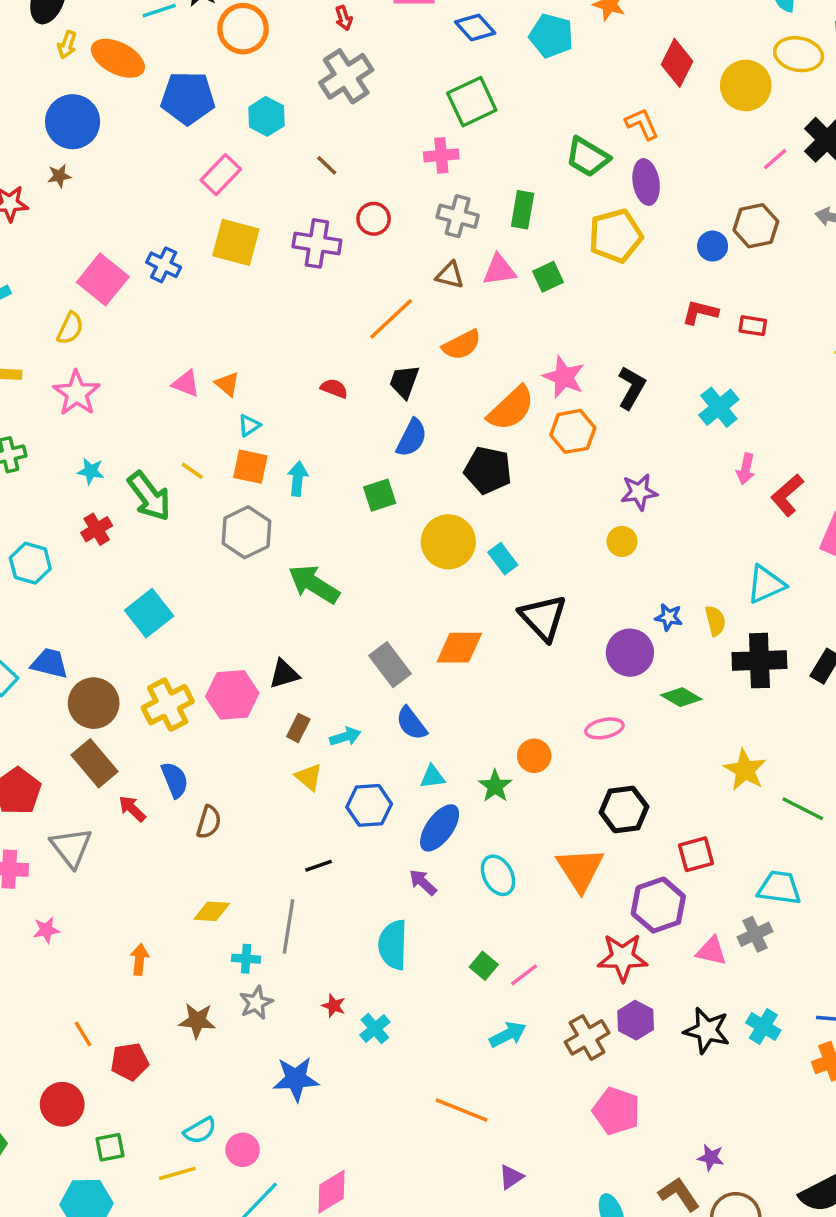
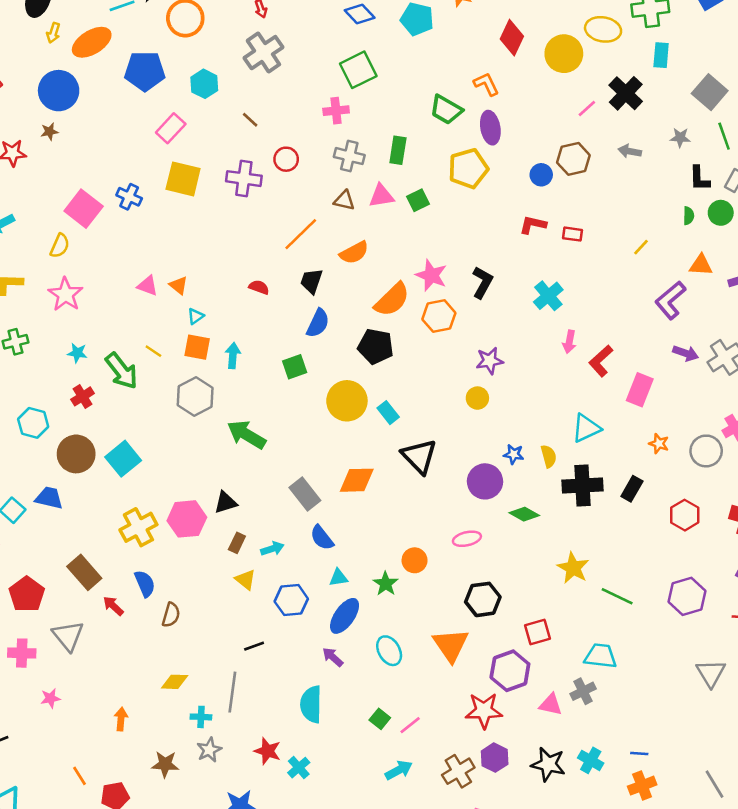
orange ellipse: (118, 58) -> (92, 42), turned -57
brown circle: (94, 703) -> (76, 454), moved
red star: (334, 1006) -> (268, 751), size x1.5

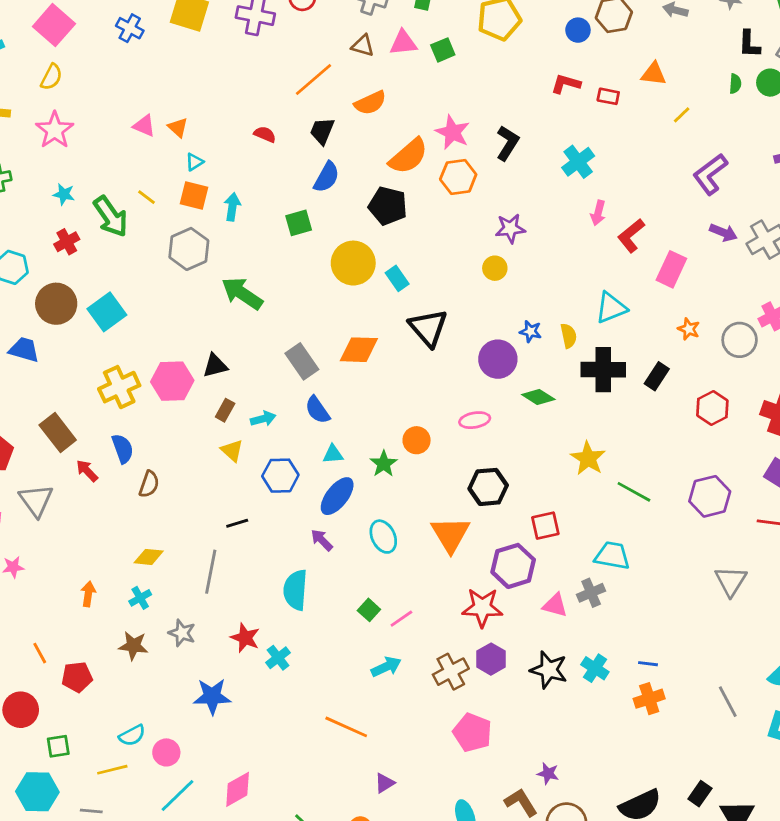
pink square: (84, 209) -> (54, 25), moved
orange triangle: (701, 265) -> (654, 74), moved
cyan cross: (201, 717) -> (140, 598), moved, turned -36
gray star: (209, 750) -> (182, 633), turned -30

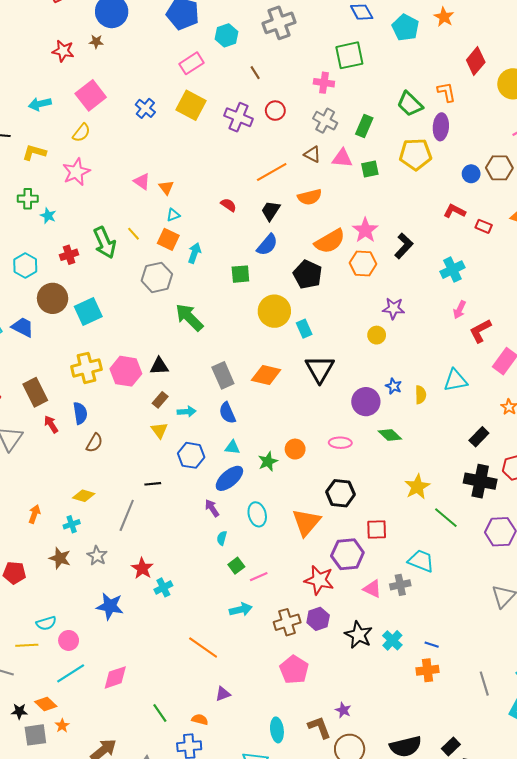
cyan star: (64, 194) -> (48, 216), moved
black cross: (603, 370) -> (480, 481), moved
cyan semicircle: (295, 590) -> (222, 538), moved, size x0.5

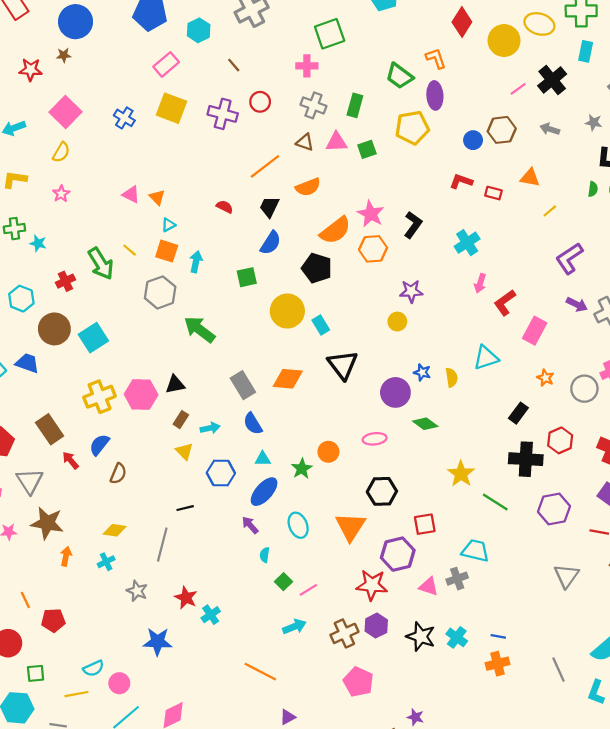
pink star: (76, 172) -> (61, 194), size x0.6
blue semicircle: (80, 413) -> (99, 445), turned -125
brown star: (60, 558) -> (47, 523), moved, size x1.4

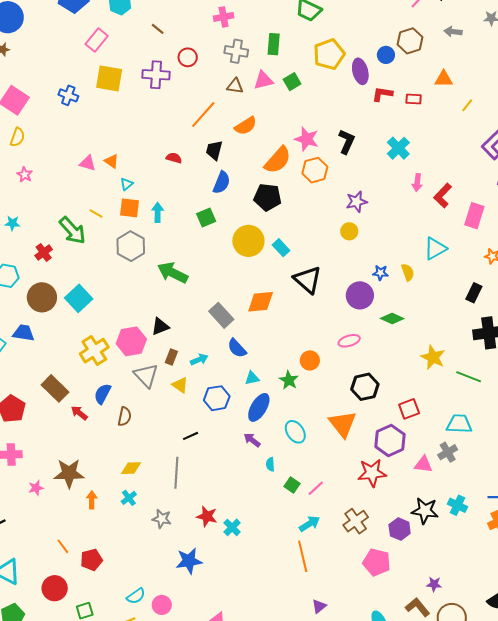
purple ellipse: (435, 95) -> (360, 71), moved
gray triangle: (30, 481) -> (146, 375), moved
purple hexagon: (376, 626) -> (400, 529), moved
orange line: (260, 672) -> (303, 556), moved, turned 60

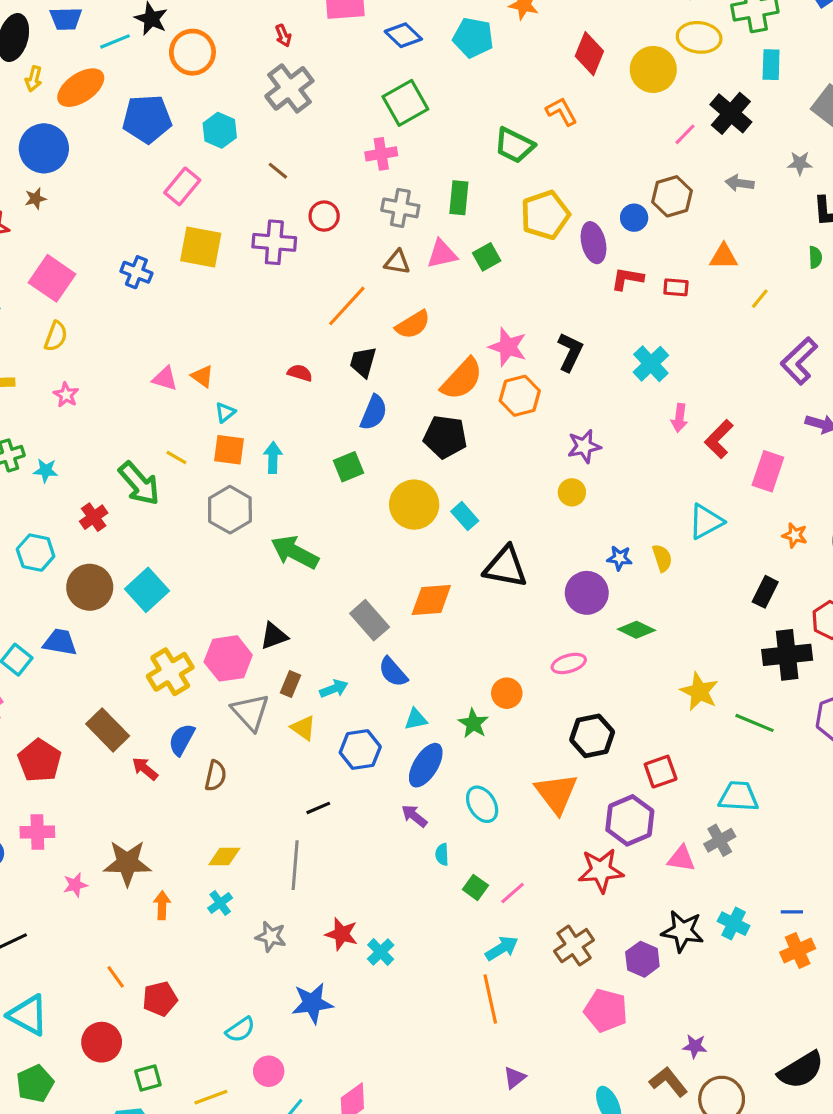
black triangle: (308, 280) -> (505, 567), turned -32
cyan semicircle: (136, 596) -> (240, 1030), moved

